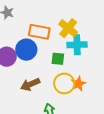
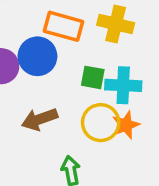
yellow cross: (68, 28) -> (116, 24), turned -30
cyan cross: (77, 45) -> (123, 85), moved

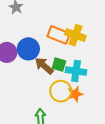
orange rectangle: (63, 26) -> (59, 35), moved
brown arrow: (40, 119) -> (44, 66), moved, turned 54

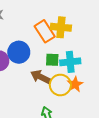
orange rectangle: (59, 35) -> (45, 31), turned 50
brown arrow: (44, 66) -> (41, 77), moved

